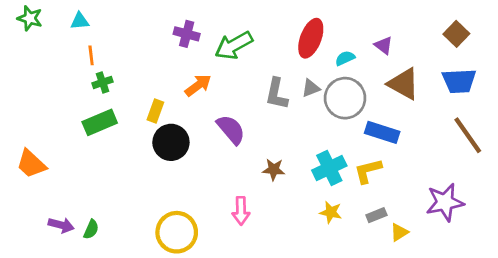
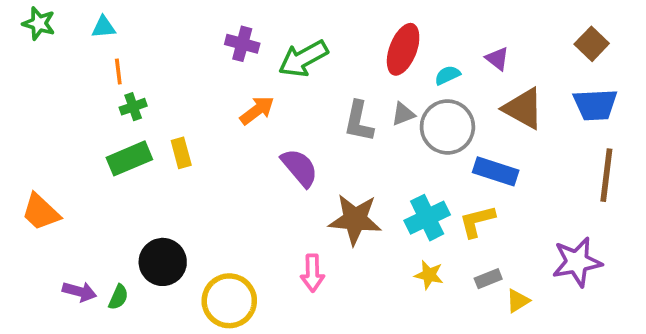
yellow rectangle: (155, 111) -> (181, 153), moved, turned -35
brown line: (468, 135) -> (606, 175), turned 42
black circle: (171, 142) -> (163, 262), moved
brown star: (274, 169) -> (355, 219), size x1.8

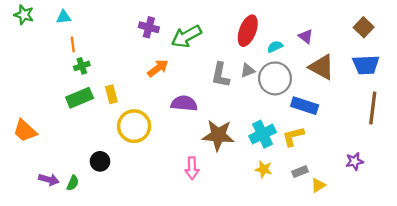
purple semicircle: (300, 168) -> (184, 103), turned -45
black circle: (163, 262) -> (100, 161), size x0.7
purple star: (577, 262) -> (355, 161), size x0.6
yellow circle: (229, 301) -> (134, 126), moved

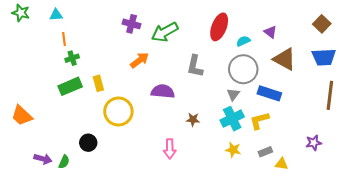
gray triangle: (248, 70) -> (233, 94), moved, turned -32
brown star: (218, 135) -> (193, 120), size x0.5
yellow triangle: (318, 185) -> (282, 164), turned 40

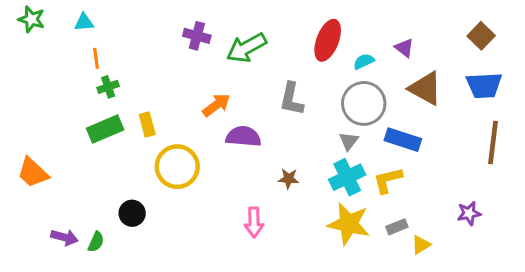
orange arrow: (140, 60) -> (216, 105), moved
yellow star: (233, 150) -> (349, 224), size x1.8
yellow triangle: (282, 164) -> (421, 245), turned -40

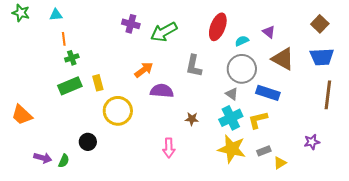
gray triangle: (349, 141) -> (232, 94), turned -32

